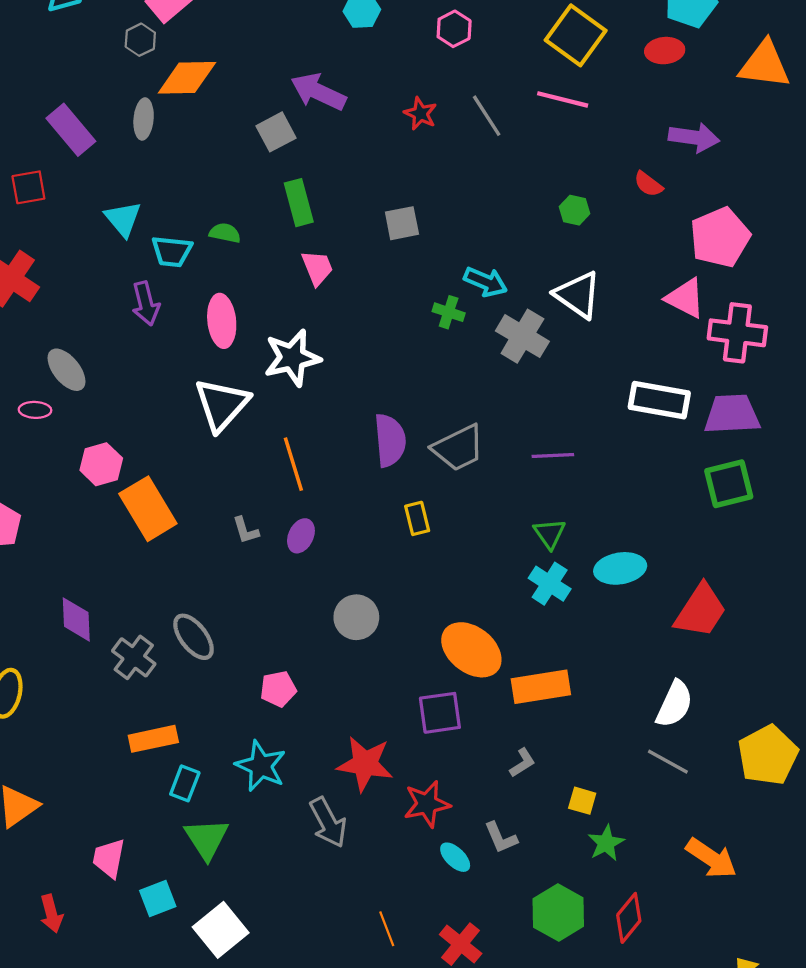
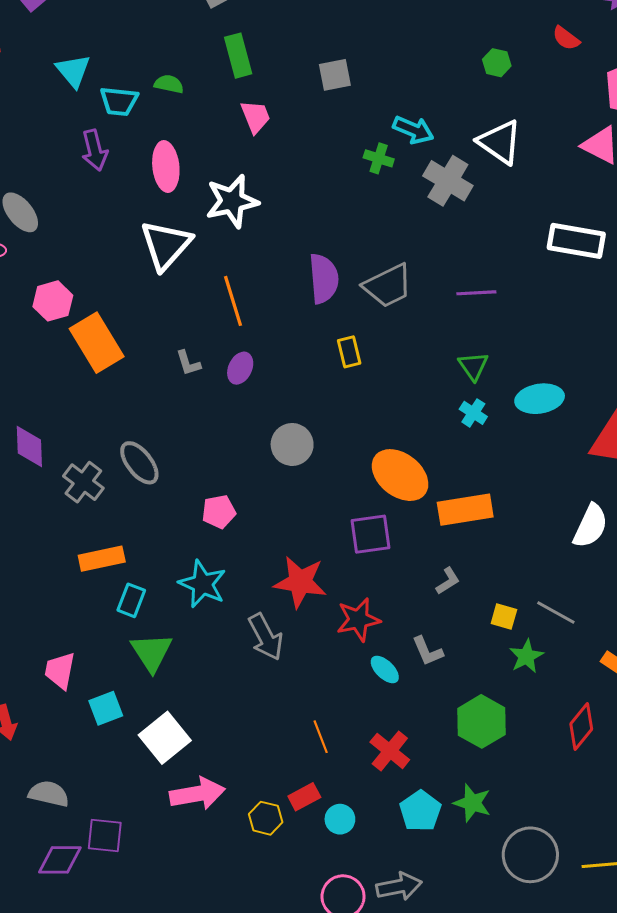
cyan cross: (550, 584) -> (473, 413), size x0.7
gray line: (668, 762) -> (556, 612), moved
red diamond: (629, 918) -> (581, 727), moved

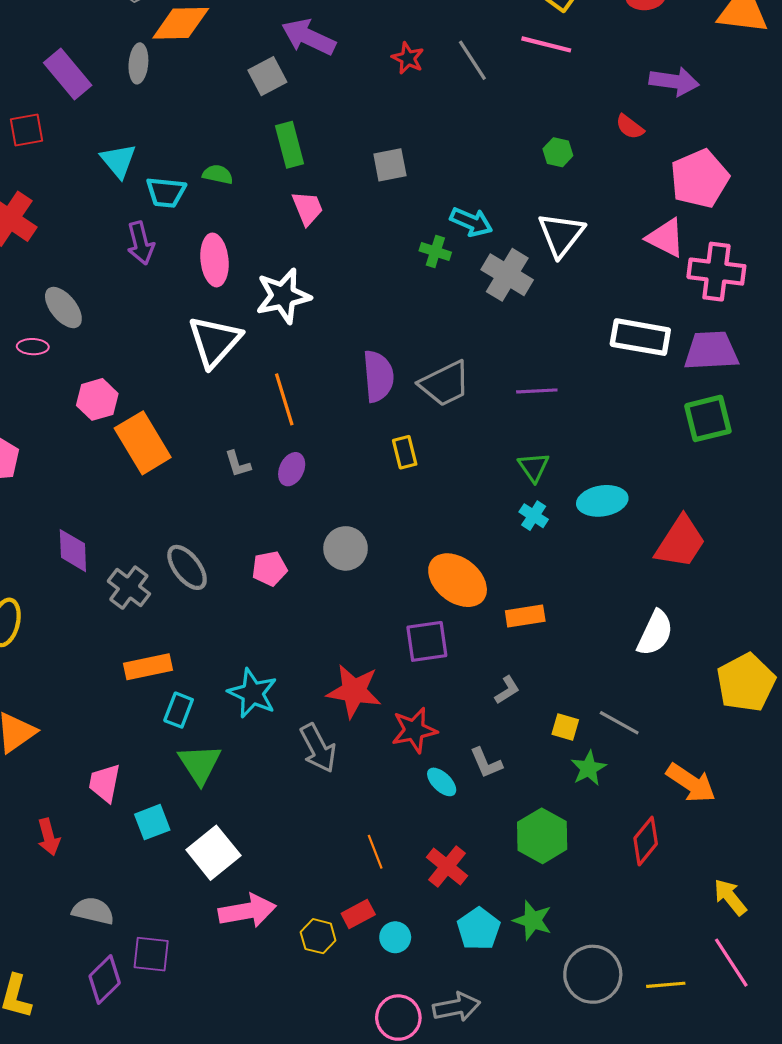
white triangle: (500, 142) -> (561, 235), turned 33
orange rectangle: (465, 510) -> (525, 616), size x0.7
pink pentagon: (219, 512) -> (269, 569), moved
purple diamond: (60, 860) -> (105, 980), turned -45

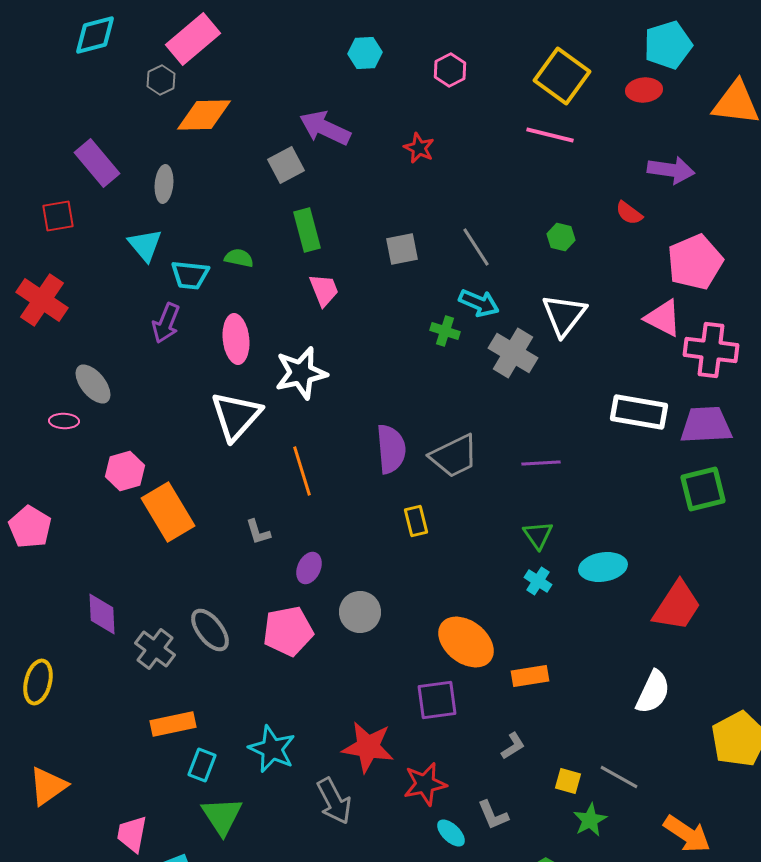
gray line: (472, 60) -> (476, 247), moved
gray ellipse: (138, 63) -> (164, 184), moved
purple arrow: (141, 243) -> (166, 323), turned 36
purple ellipse: (292, 469) -> (309, 568), moved
pink pentagon: (269, 569) -> (288, 631), size x1.5

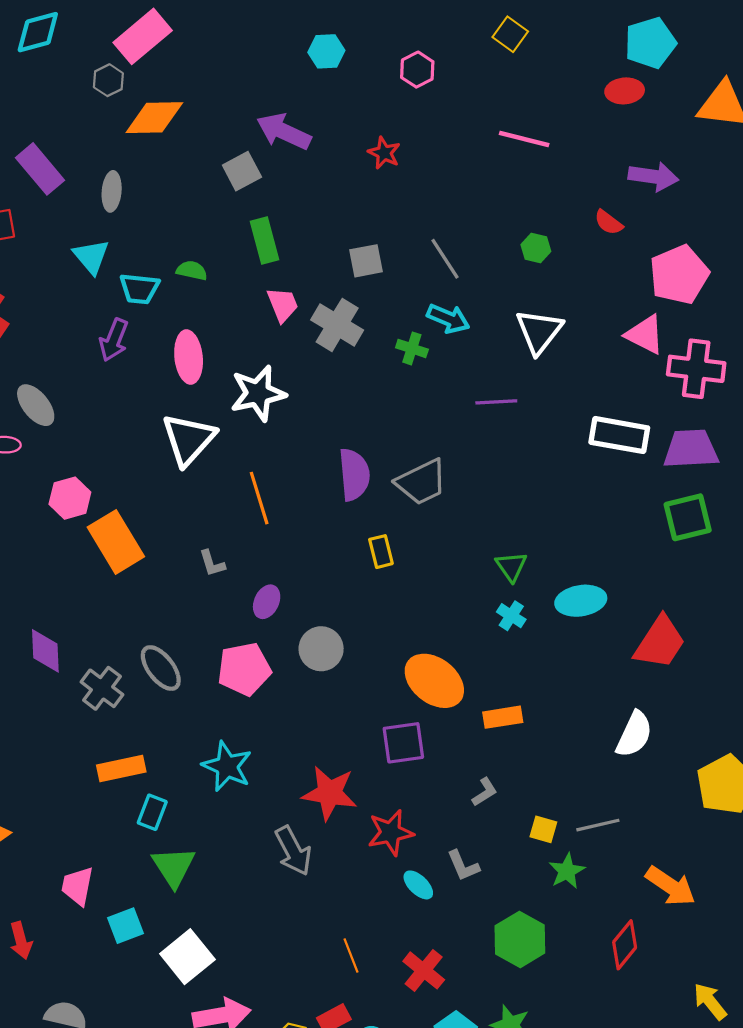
yellow square: (562, 76) -> (510, 34), moved, size x0.6
gray cross: (513, 353) -> (337, 325), moved
purple line: (541, 463) -> (496, 402), moved
cyan star: (272, 749) -> (227, 766), moved
gray line: (619, 777) -> (598, 825), turned -42

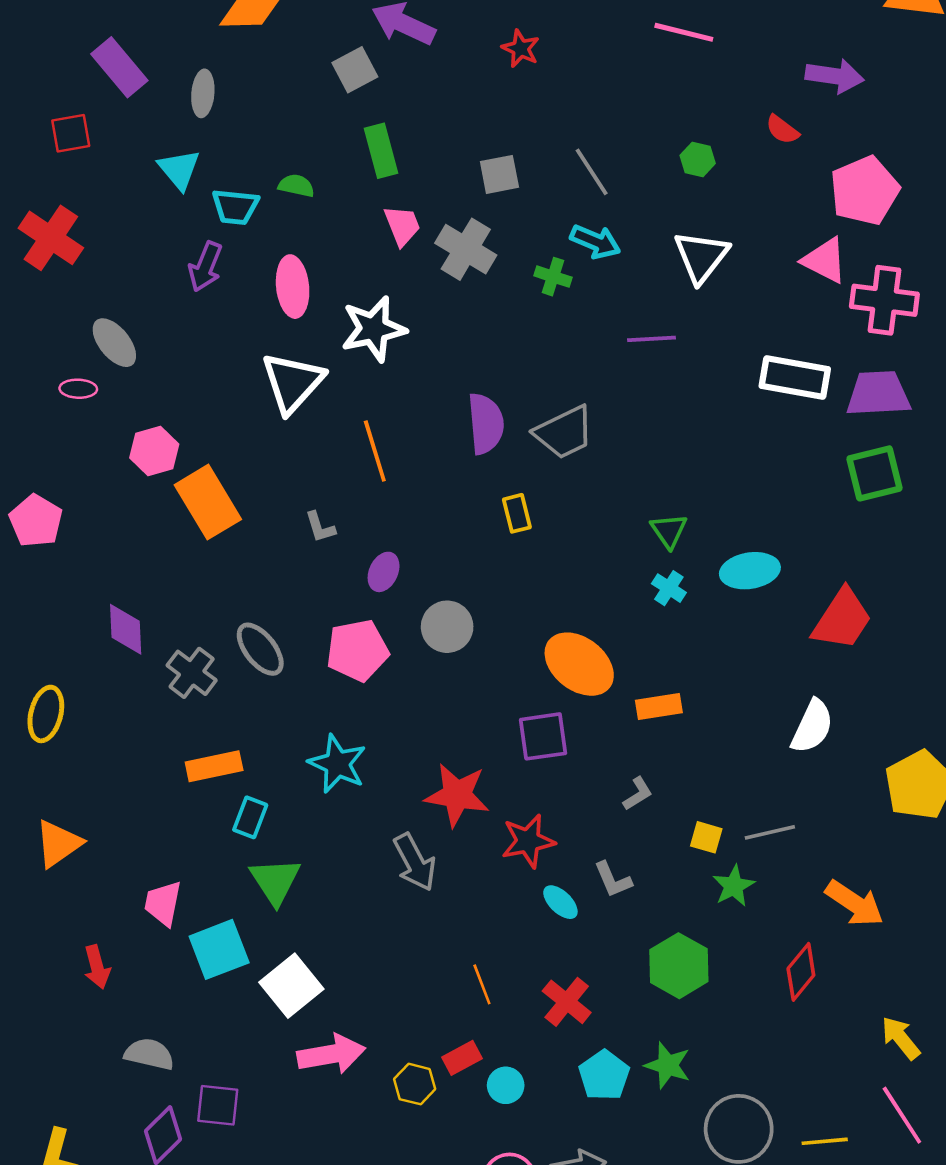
cyan square: (125, 926) -> (219, 949), size x1.4

